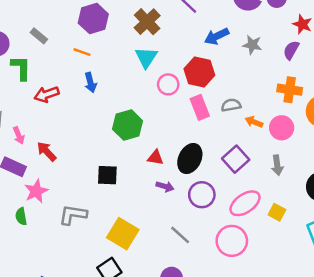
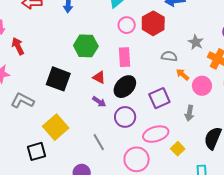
gray star: (252, 45) -> (196, 42), moved
pink rectangle: (200, 107) -> (125, 57), moved
black square: (107, 175) -> (58, 79), size x1.4

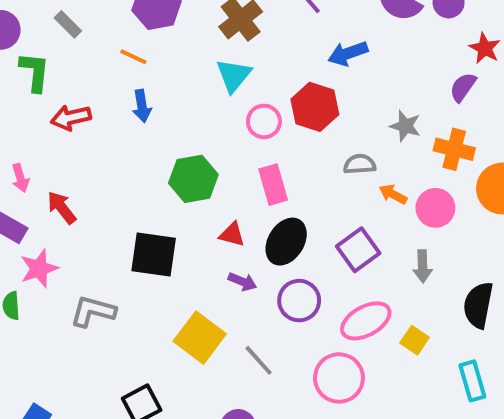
yellow square: (56, 127) -> (200, 338), moved

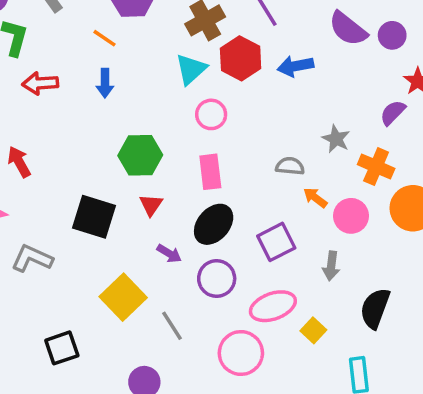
red hexagon: (315, 107) -> (241, 58), moved
red triangle: (232, 234) -> (151, 205), moved, turned 40

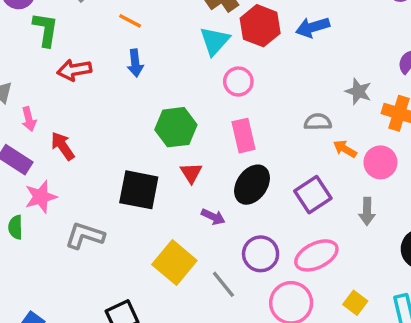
purple circle: (217, 279) -> (261, 254), moved
yellow square: (313, 330) -> (355, 303), moved

